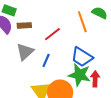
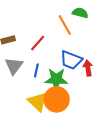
green star: (80, 75) -> (56, 79), moved
red arrow: (95, 79) -> (88, 68), moved

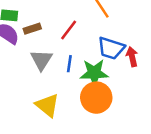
yellow triangle: (38, 102) -> (47, 105), moved

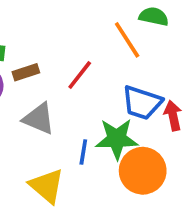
gray triangle: (41, 60) -> (39, 119), turned -40
blue line: (69, 64) -> (83, 152), moved
orange circle: (96, 98) -> (143, 171), moved

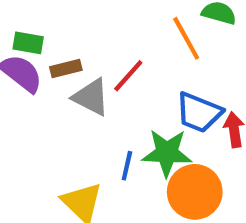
gray triangle: (39, 119) -> (91, 97), moved

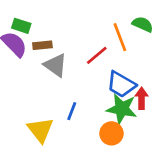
red line: (128, 76) -> (97, 55), moved
green star: (167, 153) -> (122, 109), moved
orange circle: (195, 192) -> (111, 133), size x0.7

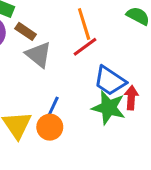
orange line: (120, 37) -> (84, 24), moved
brown rectangle: (42, 45) -> (26, 31), turned 36
orange circle: (111, 133) -> (50, 127), moved

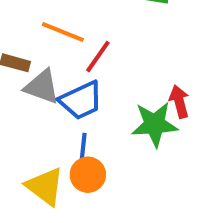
orange line: (84, 24) -> (63, 32), moved, turned -32
blue trapezoid: (110, 81) -> (81, 100), moved, turned -40

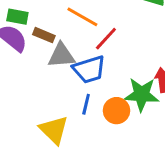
gray triangle: (42, 87) -> (61, 56), turned -32
orange circle: (88, 175) -> (116, 111), moved

